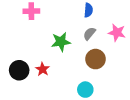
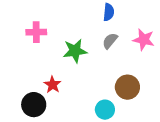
pink cross: (31, 11) -> (36, 32), moved
brown circle: (96, 59) -> (127, 87), moved
black circle: (19, 70) -> (34, 105), moved

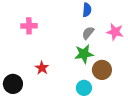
green star: (75, 51) -> (84, 54), moved
black circle: (34, 105) -> (13, 84), moved

